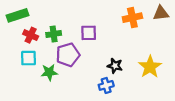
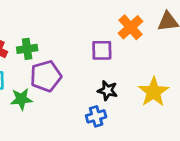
orange cross: (132, 18) -> (131, 27), turned -30
purple square: (89, 33) -> (102, 50), moved

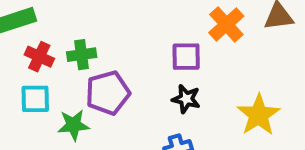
black star: (108, 91) -> (186, 99), moved

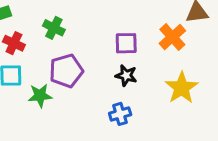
orange cross: (226, 24) -> (172, 37), moved
green cross: (82, 55) -> (54, 28), moved, turned 35

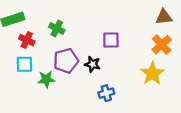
orange cross: (172, 37) -> (162, 45), moved
black star: (126, 75) -> (92, 64), moved

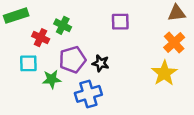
red cross: (27, 40) -> (41, 38), moved
purple square: (111, 40) -> (120, 22), moved
blue cross: (106, 93) -> (88, 94), moved, size x1.5

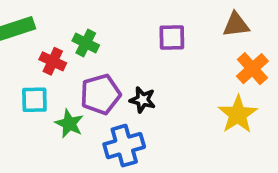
brown triangle: (177, 13) -> (236, 25), moved
green star: (52, 79) -> (69, 124), turned 30

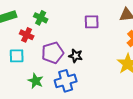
green cross: (86, 43) -> (41, 18), moved
green star: (69, 124) -> (36, 81), moved

